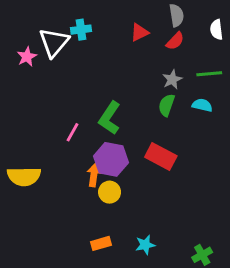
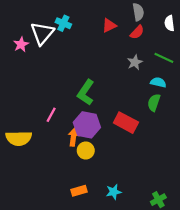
cyan cross: (81, 30) -> (63, 23), turned 32
green line: (209, 74) -> (164, 58), turned 30
green semicircle: (167, 105) -> (154, 102), moved
pink line: (72, 132) -> (51, 115), moved

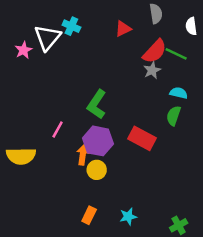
red semicircle: (137, 32) -> (155, 51), moved, size x1.5
green line: (164, 58) -> (176, 54), moved
orange rectangle: (79, 191) -> (89, 215), turned -48

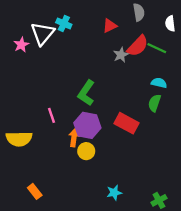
gray star: (152, 70) -> (121, 55), moved
pink line: (58, 130) -> (51, 115), turned -48
orange rectangle: (89, 215) -> (35, 191), moved, turned -64

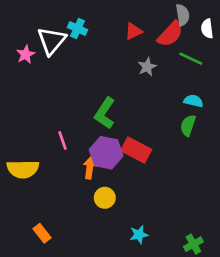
gray semicircle: (139, 12) -> (183, 15), moved
red semicircle: (138, 46) -> (170, 34), moved
red rectangle: (127, 123) -> (136, 150), moved
yellow circle: (86, 151) -> (105, 198), moved

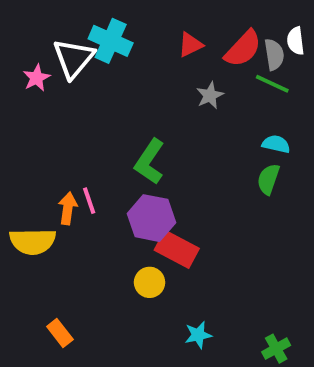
gray semicircle: (183, 15) -> (274, 54), moved
cyan cross: (77, 29) -> (111, 41), size x1.5
red rectangle: (136, 150) -> (177, 249), moved
orange arrow: (90, 168) -> (68, 208), moved

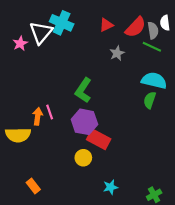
cyan semicircle: (276, 144) -> (154, 80), size x1.6

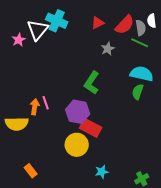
green L-shape: (83, 90) -> (92, 83), moved
yellow circle: (83, 158) -> (77, 145), size x1.5

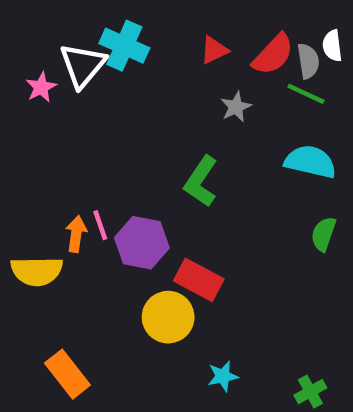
green semicircle: (138, 92) -> (324, 234), moved
purple hexagon: (78, 112) -> (142, 243), moved
orange rectangle: (31, 171) -> (67, 374), size x1.5

